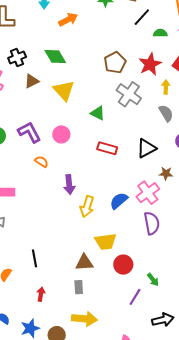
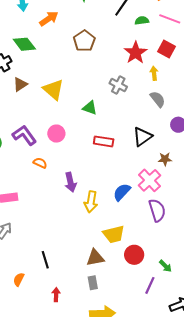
green diamond: (55, 56) -> (24, 44), moved
brown pentagon: (115, 63) -> (84, 41), moved
gray cross: (129, 94) -> (118, 85), size x0.7

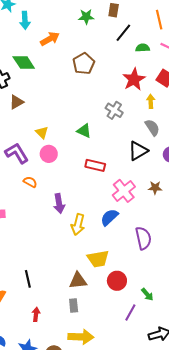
yellow triangle: (53, 90) -> (42, 132), moved, size x0.6
black triangle: (142, 137) -> (138, 151), moved
pink cross: (149, 180) -> (124, 191), moved

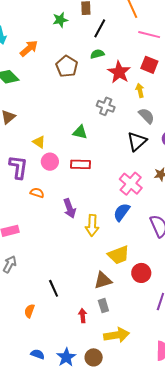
green semicircle: (143, 48) -> (97, 54), moved
purple L-shape: (17, 153) -> (18, 167), turned 50
red rectangle: (95, 165) -> (81, 164), moved
red arrow: (36, 314) -> (83, 316), moved

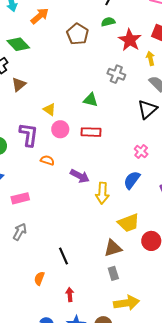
pink cross: (131, 184) -> (141, 152), size x0.6
purple arrow: (70, 208) -> (80, 176), turned -42
red arrow: (83, 316) -> (70, 294), moved

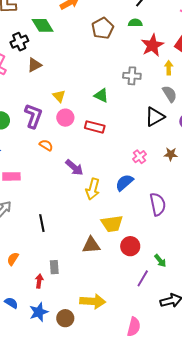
gray cross: (116, 74) -> (132, 76), turned -30
black line: (63, 256) -> (42, 223), moved
gray rectangle: (113, 273) -> (54, 267), moved

